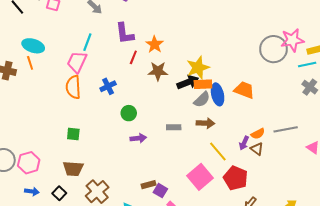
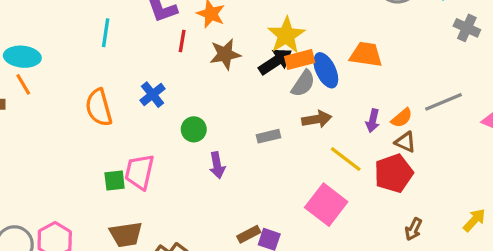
pink trapezoid: (77, 62) -> (139, 172), moved
purple arrow: (138, 138) -> (217, 165), turned 98
purple arrow: (244, 143) -> (373, 121), moved
red pentagon: (236, 178) -> (394, 173), moved, turned -30

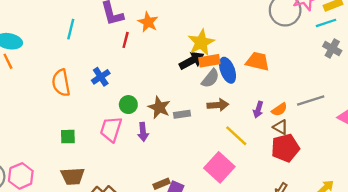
brown star: (225, 54) -> (159, 107), moved, turned 30
pink trapezoid: (139, 172) -> (111, 129), moved
red pentagon: (394, 173) -> (285, 148), moved

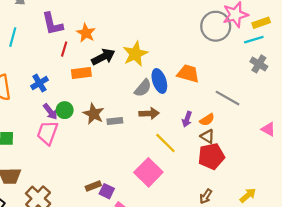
black arrow: (192, 61) -> (103, 57), moved
orange rectangle: (209, 61) -> (81, 73), moved
gray line: (311, 100) -> (228, 98), moved, turned 45
purple arrow: (143, 132) -> (50, 112), moved, turned -35

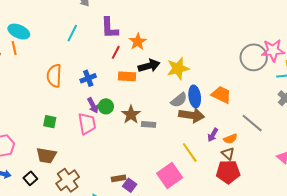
brown arrow: (149, 113) -> (192, 115), moved, size x1.4
pink trapezoid: (47, 133) -> (87, 124), turned 140

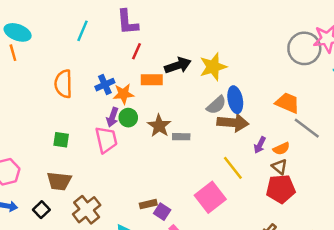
orange star: (138, 42) -> (123, 94), moved, turned 30
orange trapezoid: (221, 95) -> (287, 103), moved
purple arrow: (93, 105) -> (112, 117), turned 49

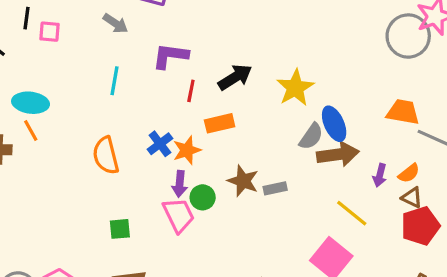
purple L-shape: (127, 22) -> (170, 56), turned 116
black arrow: (178, 65) -> (235, 77), moved
green circle: (128, 118) -> (203, 197), moved

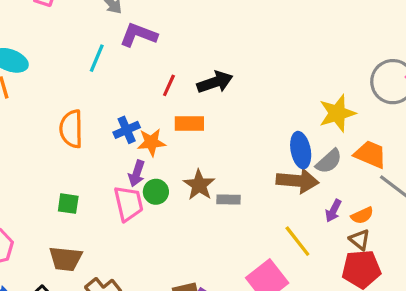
purple L-shape: (170, 56) -> (138, 35), moved
yellow star: (295, 88) -> (337, 113), moved
gray semicircle: (311, 136) -> (329, 161), moved

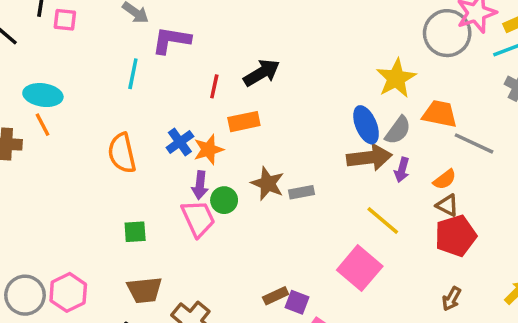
purple arrow: (333, 211) -> (402, 170), moved

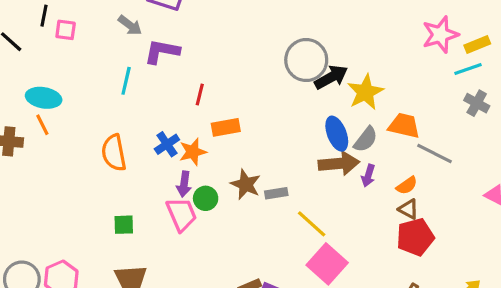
gray circle: (447, 33) -> (306, 60), moved
black arrow: (262, 73) -> (331, 77), moved
yellow line: (383, 221) -> (312, 224), moved

